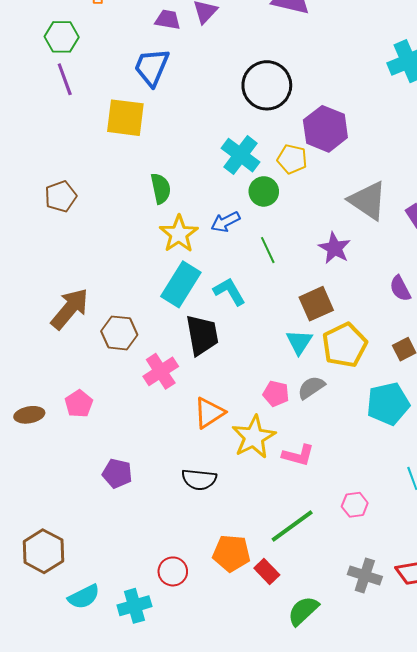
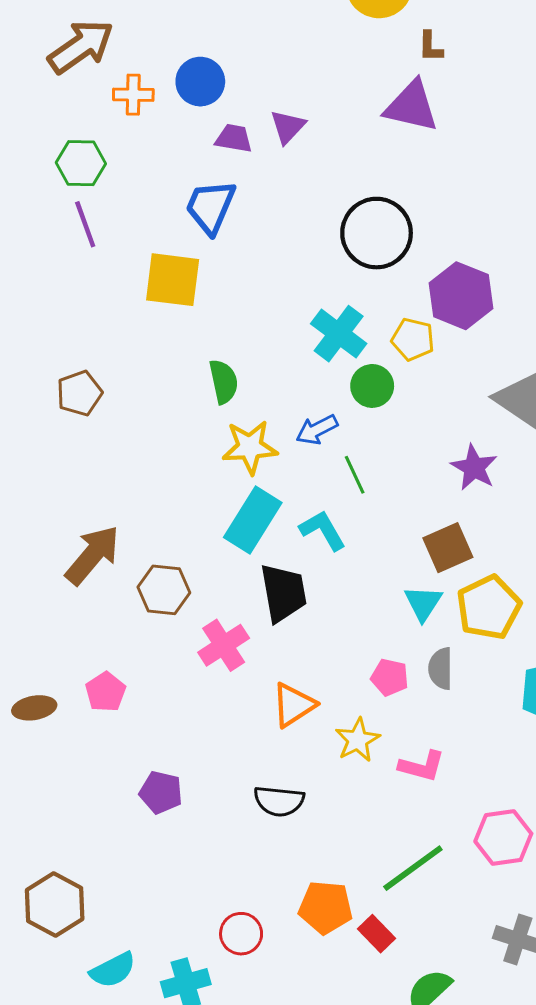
yellow star: (179, 234) -> (250, 447), turned 30
green line: (268, 250) -> (355, 475), moved
gray semicircle: (311, 388) -> (441, 669), turned -56
yellow star: (254, 437) -> (358, 740), size x0.7
pink hexagon: (355, 505) -> (503, 838), size x1.5

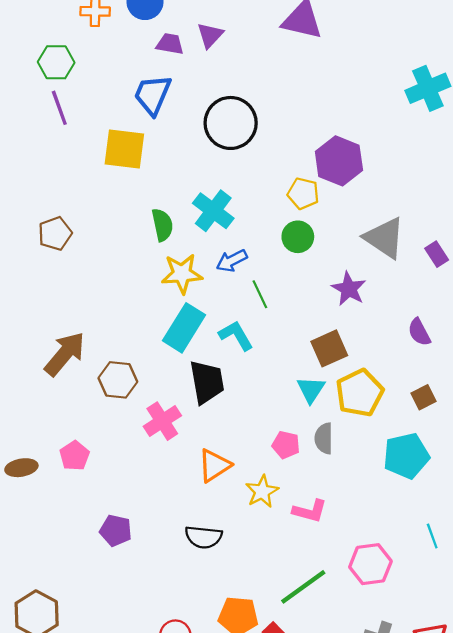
black circle: (377, 233) -> (231, 123), moved
cyan cross: (339, 334) -> (213, 211), moved
green circle: (372, 386) -> (298, 237), moved

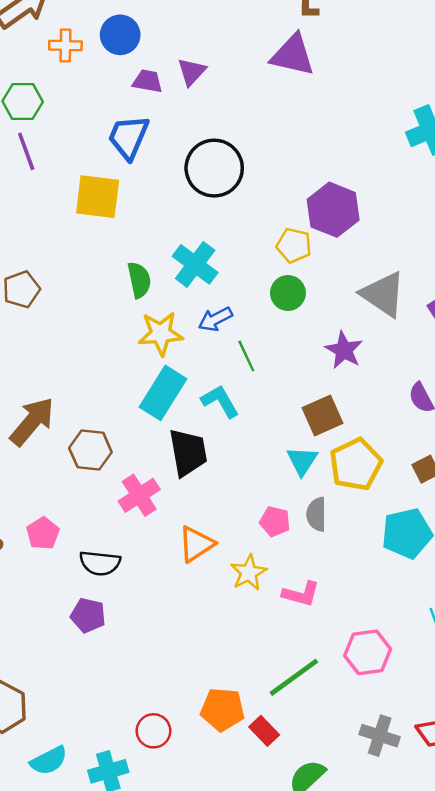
black semicircle: (204, 537) -> (100, 563), moved

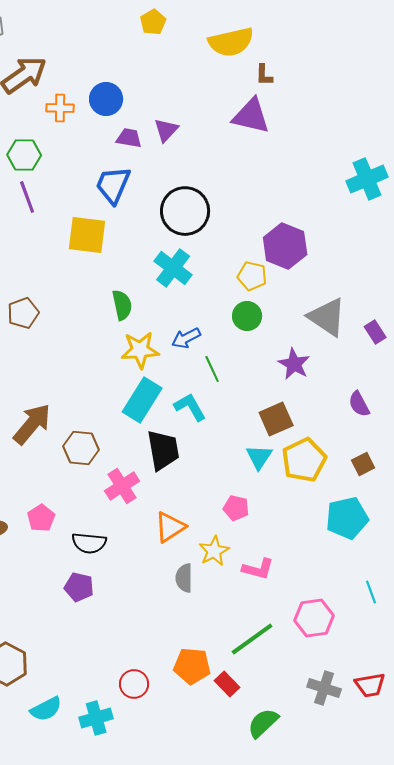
cyan cross: (195, 264) -> (173, 268), moved
gray semicircle: (316, 514) -> (184, 578), moved

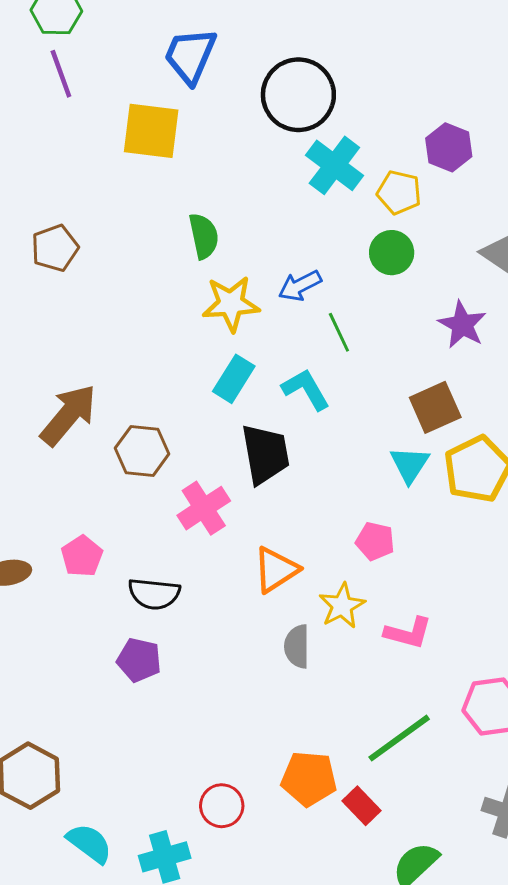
purple hexagon: (285, 246) -> (449, 147), size x0.7
cyan cross: (173, 268) -> (334, 165), moved
cyan rectangle: (142, 400) -> (234, 379), size x0.7
cyan semicircle: (46, 709) -> (89, 843), turned -116

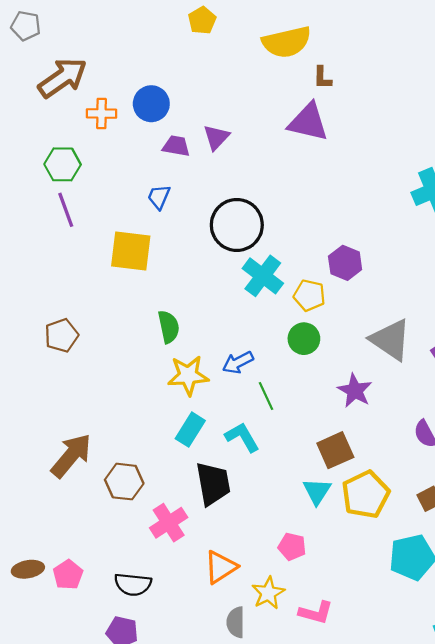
blue trapezoid: (190, 56) -> (159, 197), size x0.6
pink pentagon: (82, 556) -> (68, 575), moved

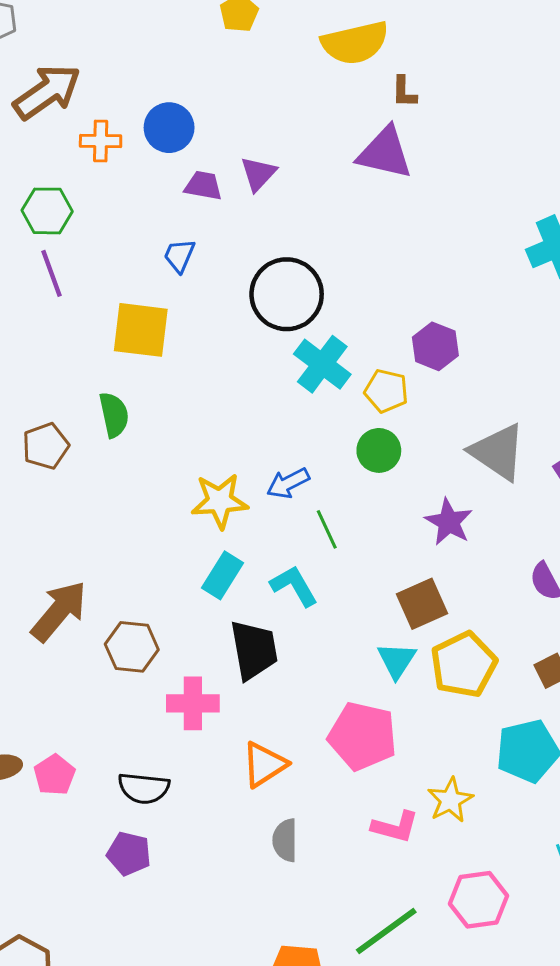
green semicircle: (169, 327) -> (114, 415), moved
pink cross: (169, 523) -> (193, 703), turned 33
pink pentagon: (292, 546) -> (362, 736), size x1.8
yellow star: (268, 593) -> (450, 800), moved

